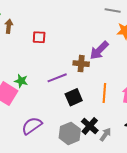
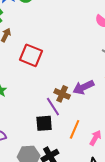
red square: (39, 37) -> (31, 55), size x1.6
purple line: (57, 78) -> (53, 107), moved, turned 60

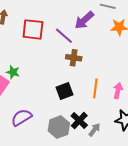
purple arrow: (83, 87) -> (84, 20), moved
purple line: (53, 107) -> (64, 36), moved

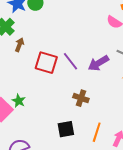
purple line: (64, 36) -> (70, 61), moved

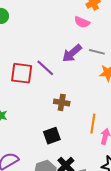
purple arrow: (98, 63) -> (72, 53), moved
orange line: (97, 132) -> (93, 124), moved

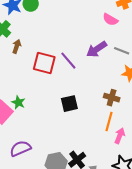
brown cross: (62, 102) -> (112, 98), moved
black square: (52, 136) -> (69, 104), moved

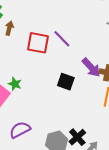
purple arrow: (97, 49) -> (91, 67), moved, turned -95
black square: (69, 104) -> (66, 82), turned 36

